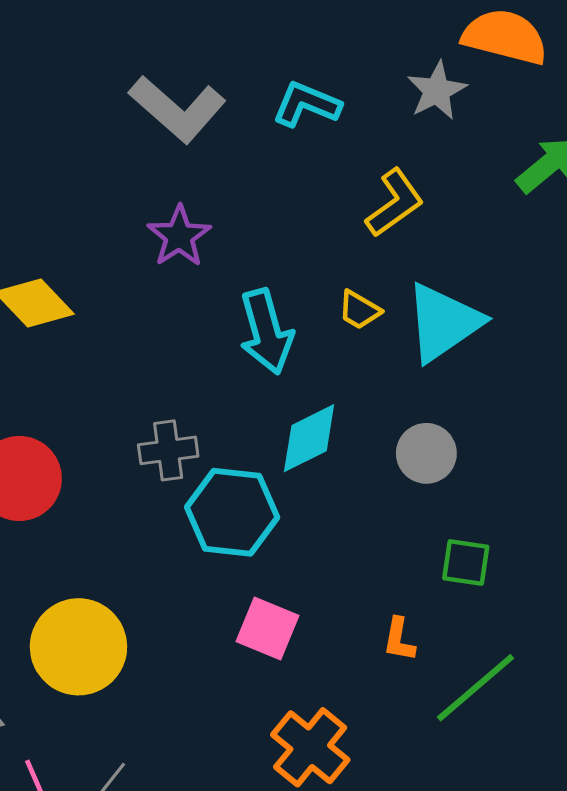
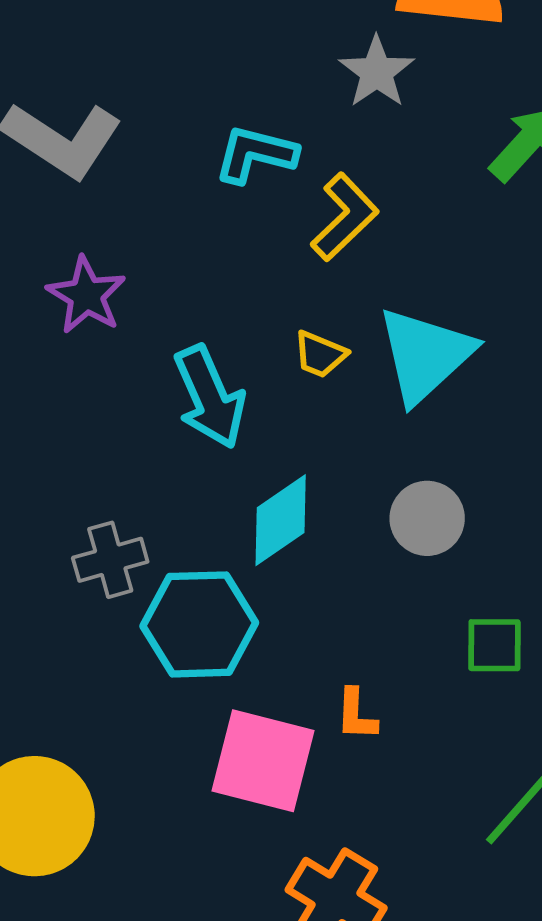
cyan L-shape: (306, 104) -> (256, 154), moved
pink square: (267, 629) -> (263, 761), size x1.4
orange L-shape: (399, 639) -> (356, 715), moved

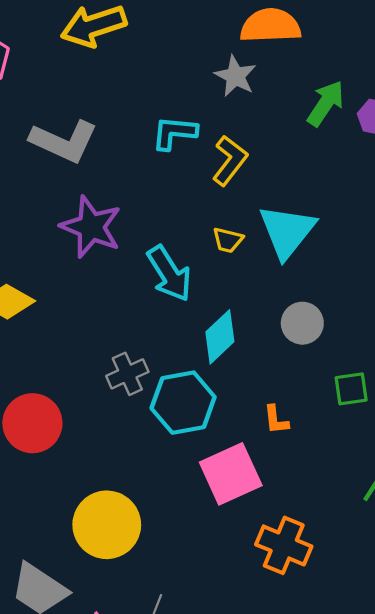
purple star: (86, 295) -> (91, 227), size x1.4
orange L-shape: (356, 715) -> (276, 420), moved
pink square: (263, 761) -> (231, 474), turned -30

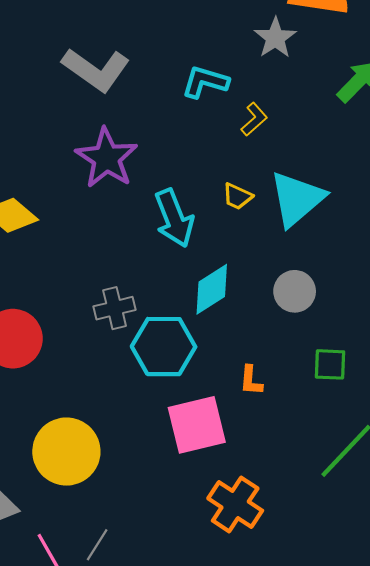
yellow L-shape: (230, 161) -> (254, 119), size x0.7

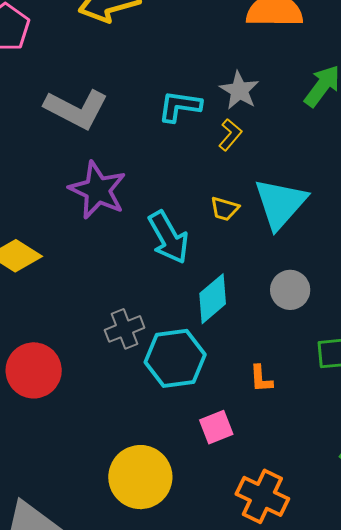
gray star: (275, 38) -> (239, 90), moved
pink square: (197, 425) -> (216, 427), size x0.6
yellow circle: (66, 452) -> (140, 477), moved

